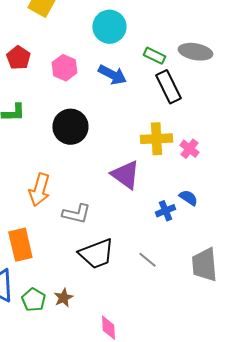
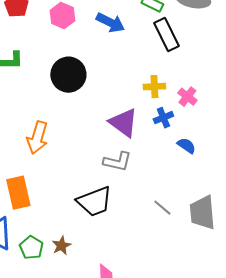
yellow cross: (156, 139) -> (154, 87), size x0.7
blue cross: (165, 211) -> (163, 118), moved
gray L-shape: (76, 214) -> (117, 162), moved
gray line: (147, 260) -> (162, 208), moved

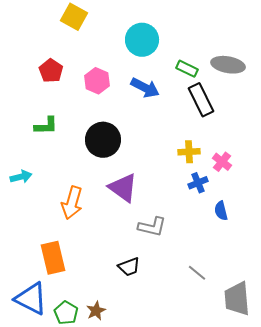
purple triangle: (123, 123) -> (123, 188), moved
blue semicircle: (186, 146) -> (221, 211), turned -138
black trapezoid: (94, 202) -> (129, 267), size x0.6
gray trapezoid: (202, 213) -> (237, 299), moved

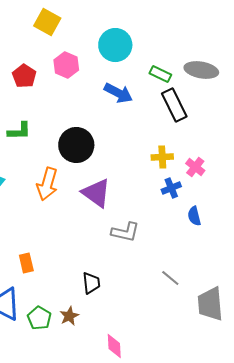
pink hexagon: (97, 81) -> (66, 65), moved
orange arrow: (72, 203) -> (47, 184), moved
orange rectangle: (53, 258) -> (26, 263), size x0.6
black trapezoid: (129, 267) -> (91, 283), moved, turned -75

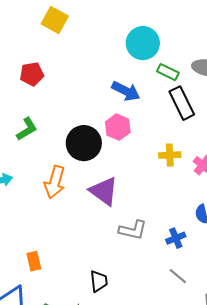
cyan circle: (115, 45) -> (143, 43), moved
pink hexagon: (66, 65) -> (118, 127), moved
red pentagon: (24, 76) -> (32, 74), turned 30
green L-shape: (19, 131) -> (27, 129), turned -30
blue cross: (171, 188) -> (176, 238), moved

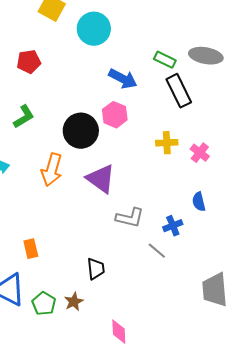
cyan circle: (143, 43) -> (94, 29), moved
gray line: (178, 276) -> (157, 251), moved

